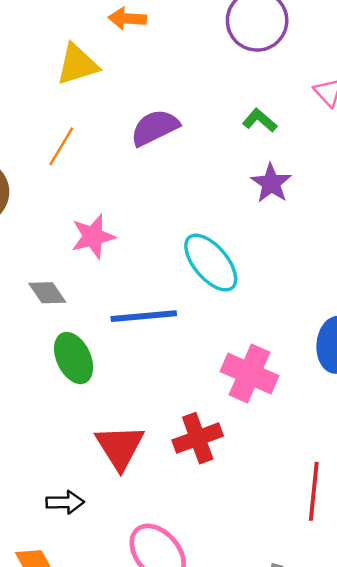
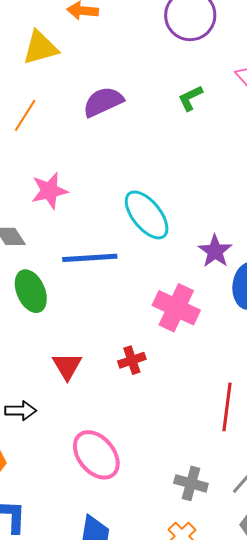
green L-shape: (260, 120) -> (190, 98), turned -68
purple star: (271, 183) -> (215, 251), moved
red cross: (198, 438) -> (132, 360), size x0.7
red triangle: (120, 447) -> (67, 366), size x0.7

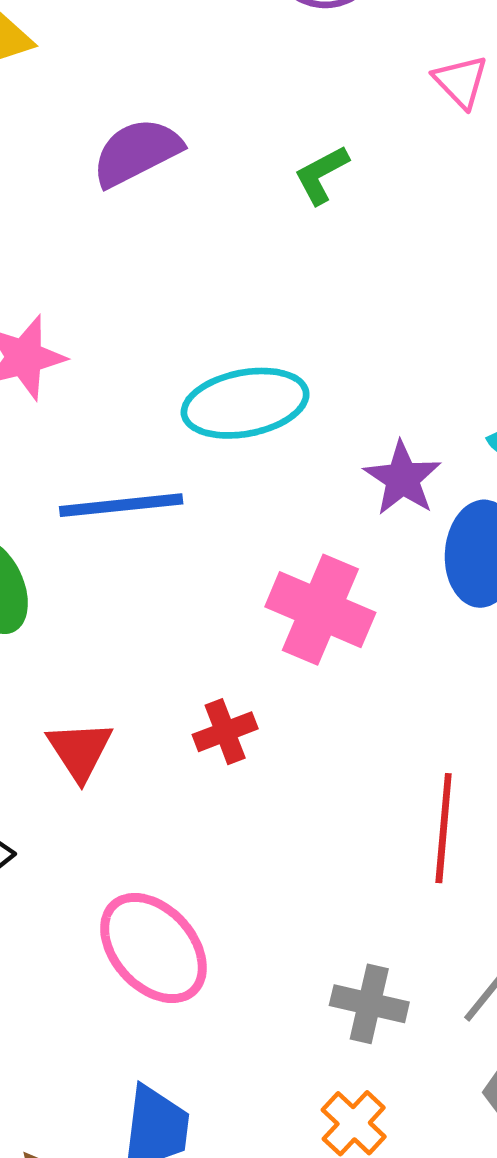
green L-shape: (190, 98) -> (321, 175), moved
cyan ellipse: (147, 215) -> (245, 403), turned -60

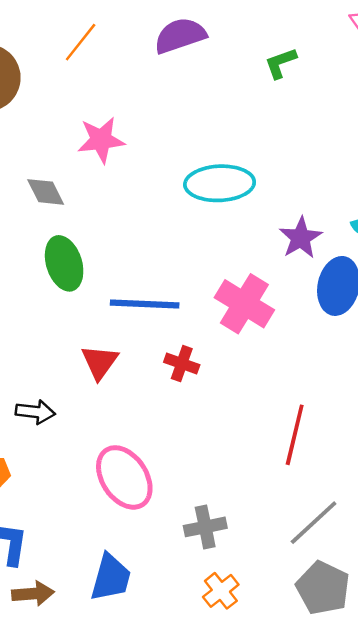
blue line: (121, 505) -> (145, 304), moved
red cross: (225, 732) -> (182, 364), turned 32
gray cross: (369, 1004) -> (205, 527), moved, turned -33

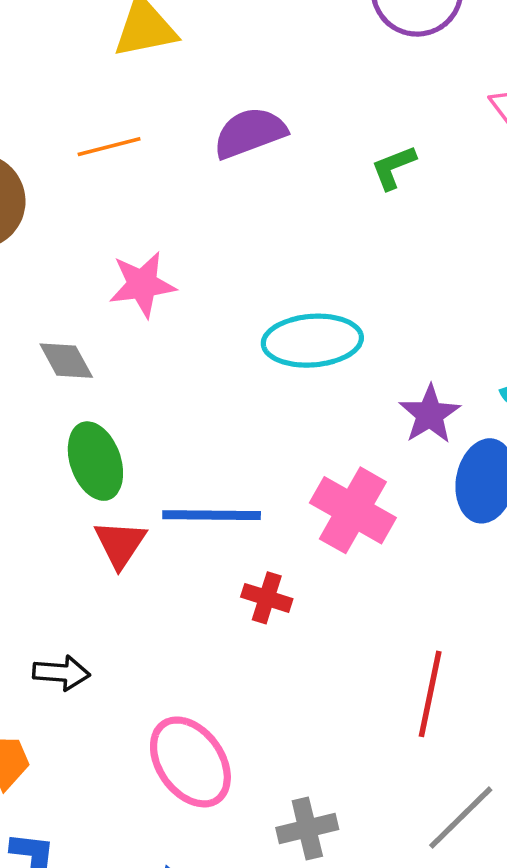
orange line: (81, 42) -> (109, 147), turned 39
red triangle: (100, 362) -> (120, 544), moved

